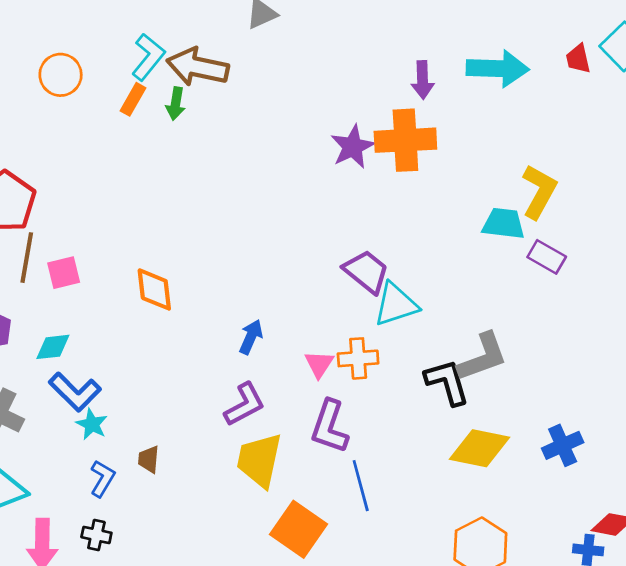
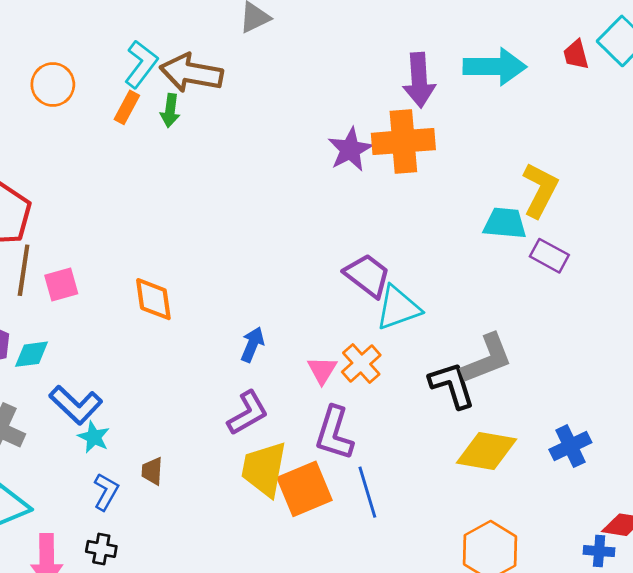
purple arrow: (423, 80) -> (419, 80), size x1.4
cyan diamond: (53, 347) -> (31, 354), moved
orange cross: (358, 358) -> (361, 363), turned -36
orange square: (298, 529) -> (304, 489), moved, turned 34

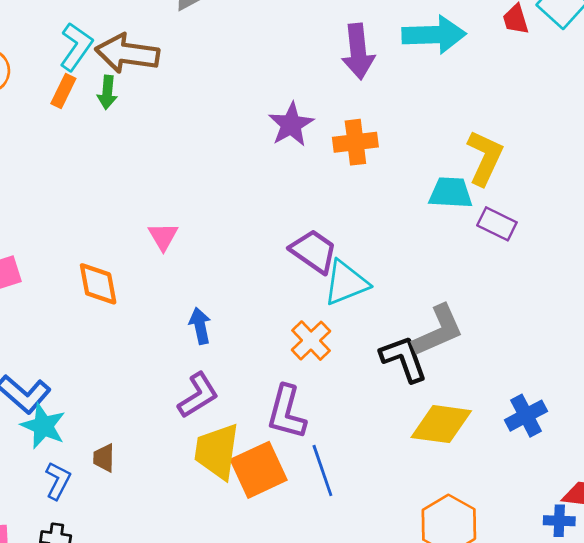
orange cross: (403, 141) -> (355, 142), moved, size x0.7
blue arrow: (252, 345) -> (200, 326), turned -32
pink triangle: (322, 370) -> (163, 236), moved
cyan star: (94, 437) -> (43, 426), size x1.4

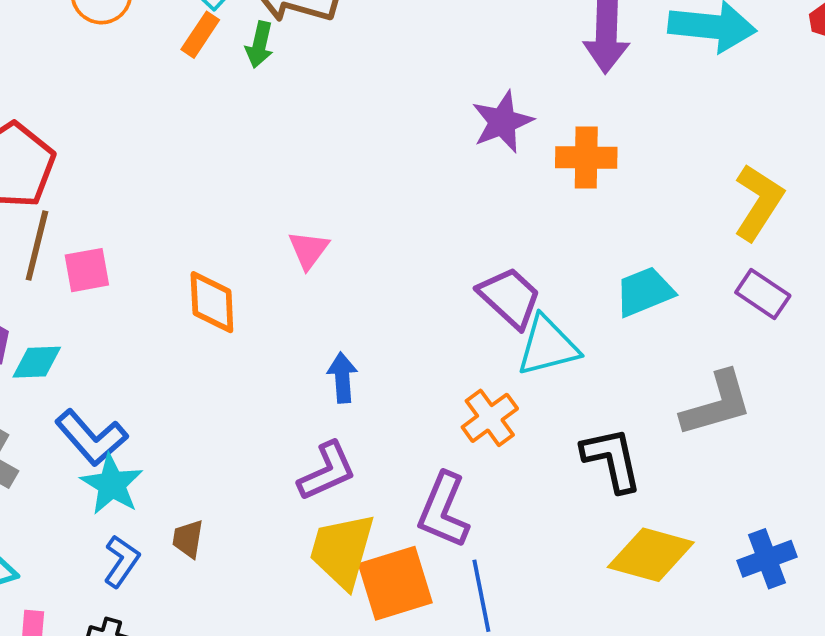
cyan trapezoid: (451, 193) -> (644, 292), moved, turned -33
gray L-shape: (438, 331) -> (717, 404), moved

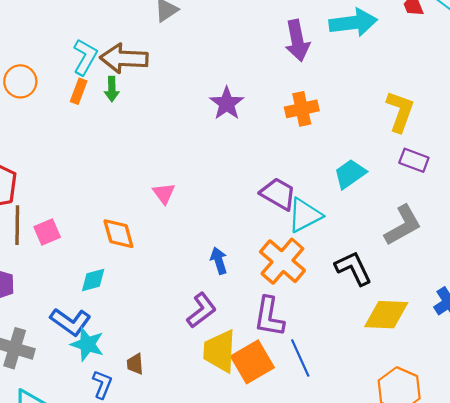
purple star: (502, 122) -> (227, 103), moved
cyan diamond: (37, 362) -> (93, 280), moved
blue arrow: (342, 378) -> (219, 261), moved
orange cross: (490, 418) -> (282, 261), size x1.5

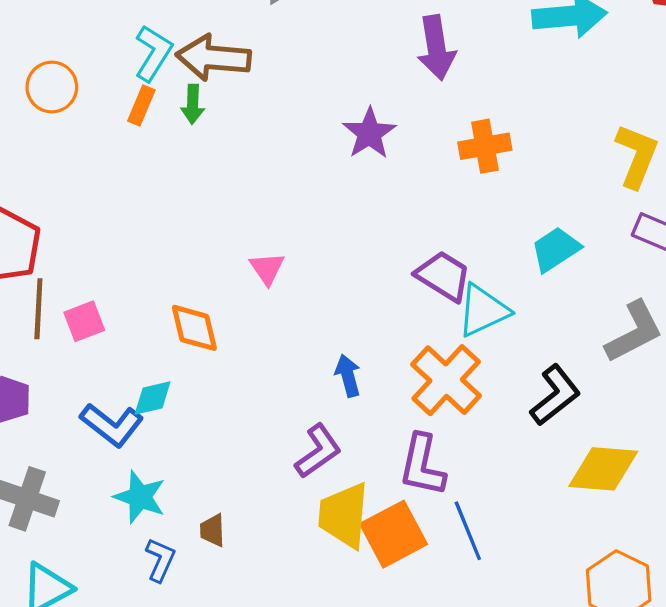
purple arrow: (297, 41) -> (436, 48), moved
black L-shape: (353, 268) -> (555, 395), turned 75
blue L-shape: (70, 322) -> (112, 425), moved

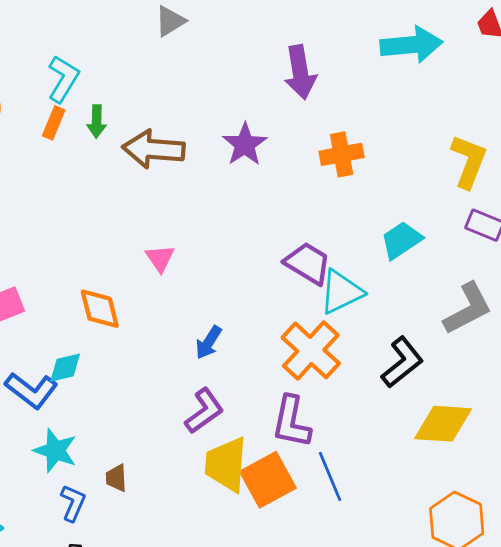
brown arrow: (213, 58) -> (154, 149), moved
blue arrow: (348, 376) -> (209, 342), moved, turned -132

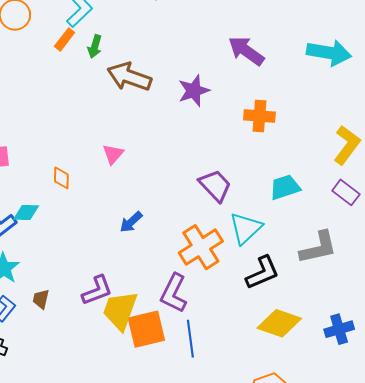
purple arrow: (300, 72) -> (246, 51), turned 120
cyan triangle: (341, 292) -> (246, 228), moved, turned -33
orange diamond: (100, 309) -> (61, 178), size x0.7
purple L-shape: (204, 411) -> (97, 290), moved

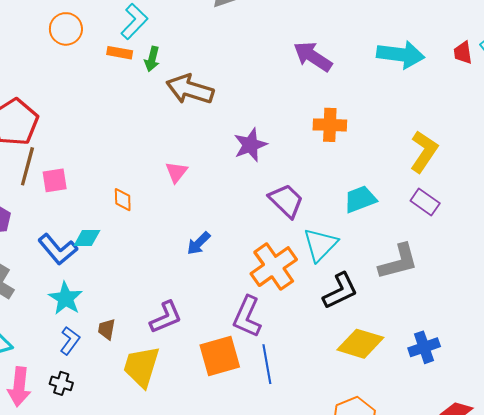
orange rectangle: (65, 39) -> (120, 53), turned 65
purple star: (194, 91) -> (250, 145), moved
yellow trapezoid: (120, 310) -> (141, 367), moved

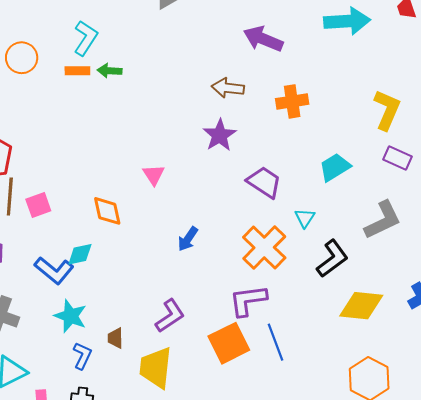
green arrow: (152, 59) -> (110, 71), turned 90
brown arrow: (190, 89) -> (228, 88), moved, size x0.7
orange diamond: (123, 200) -> (107, 211), size x1.4
cyan triangle: (320, 245) -> (305, 218), size x0.6
purple L-shape: (247, 317) -> (248, 300), turned 69

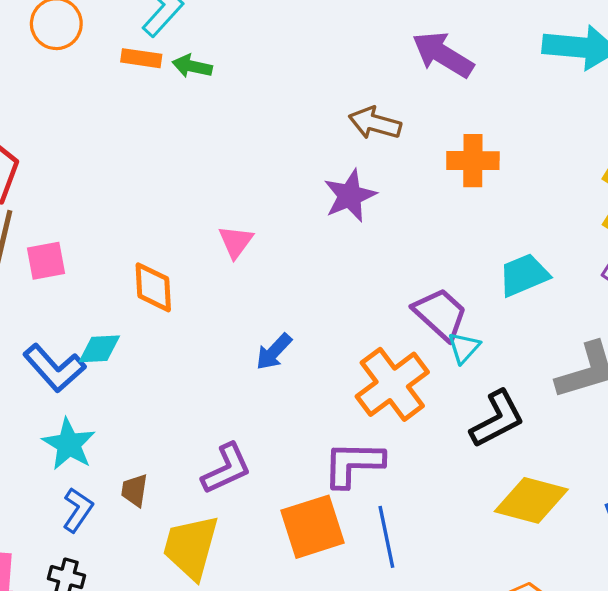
purple trapezoid: (264, 182) -> (440, 314), moved

